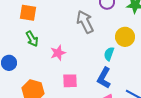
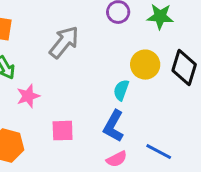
gray arrow: (85, 22) -> (64, 42), moved, turned 65
pink star: (58, 53) -> (28, 96), moved

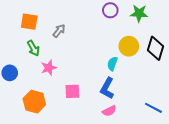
gray arrow: (64, 42) -> (59, 31), moved, size x0.6
blue line: (159, 152) -> (153, 108), moved

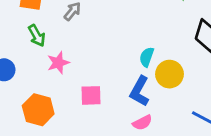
yellow circle: (129, 46) -> (169, 74), moved

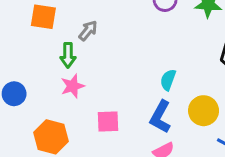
green arrow: (37, 36) -> (68, 55), moved, turned 30
yellow circle: (169, 74) -> (204, 111), moved

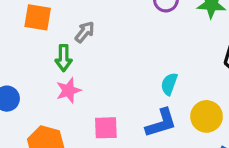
blue L-shape: (160, 117) -> (161, 123), turned -136

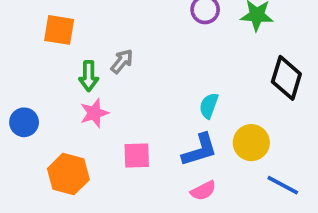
gray arrow: (85, 32) -> (122, 61), moved

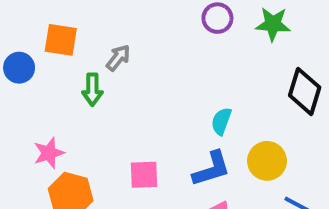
gray arrow: (122, 61) -> (118, 58), moved
pink star: (94, 113) -> (49, 153), moved
blue circle: (24, 122) -> (19, 68), moved

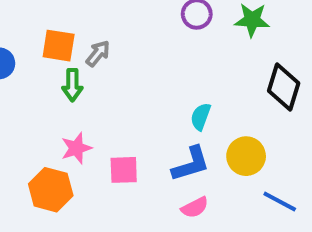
orange square: (61, 40) -> (59, 46), moved
pink star: (49, 153) -> (76, 148), moved

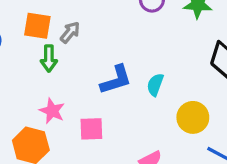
pink star: (76, 148) -> (52, 111), turned -30
blue L-shape: (191, 164) -> (116, 80), moved

